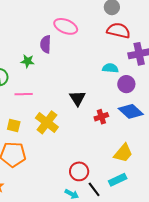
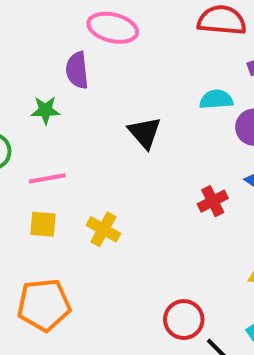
black triangle: (77, 98) -> (145, 133), moved
yellow cross: (47, 122) -> (103, 229), size x0.7
yellow square: (14, 125) -> (43, 224), moved

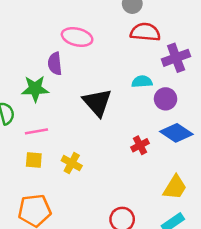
green star: (45, 110) -> (35, 89), size x1.5
black triangle: (145, 133) -> (97, 102), size x1.4

